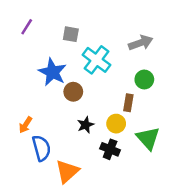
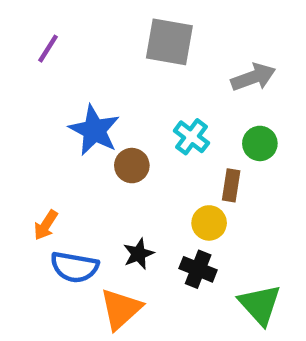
gray square: (71, 34) -> (169, 42), moved, size x1.6
cyan cross: (97, 60) -> (191, 137), moved, size x0.7
black star: (86, 125) -> (138, 254), moved
green triangle: (148, 138) -> (260, 305), moved
blue semicircle: (41, 148) -> (74, 267), turned 115

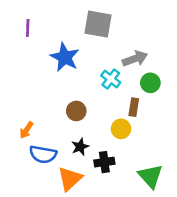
purple line: (48, 49) -> (28, 28), turned -30
gray arrow: (253, 77) -> (135, 59), moved
blue star: (94, 130) -> (65, 57), moved
brown circle: (132, 166) -> (76, 111), moved
black cross: (198, 269) -> (104, 162), moved, turned -30

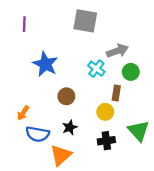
blue star: (65, 57) -> (45, 64), moved
black cross: (104, 162) -> (106, 141), moved
green triangle: (150, 176) -> (139, 131), moved

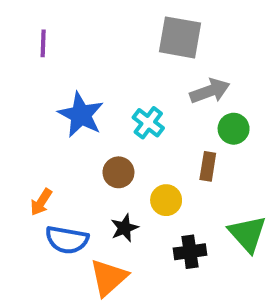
gray square: (85, 21) -> (180, 37), moved
cyan cross: (96, 69) -> (148, 123), moved
yellow circle: (105, 112) -> (166, 200), moved

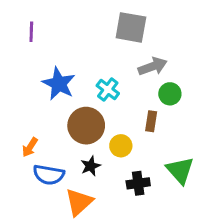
brown circle: (118, 172) -> (86, 126), size x1.6

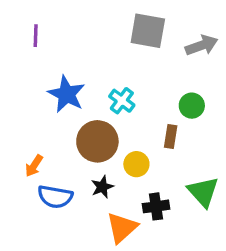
gray arrow: (153, 66) -> (202, 45), moved
orange triangle: (79, 202) -> (122, 228), moved

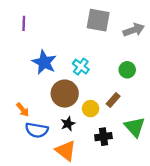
brown rectangle: (171, 136) -> (113, 100), moved, turned 32
orange arrow: (34, 166) -> (23, 110), turned -72
orange triangle: (122, 228) -> (66, 151), moved, turned -40

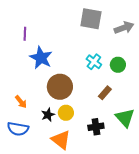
purple line: (24, 23) -> (25, 34), moved
cyan cross: (81, 67) -> (94, 62), moved
yellow circle: (91, 109) -> (66, 113), moved
black star: (68, 124) -> (48, 115), moved
blue semicircle: (37, 130) -> (18, 129), moved

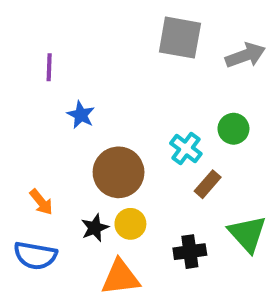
blue star: (41, 58) -> (81, 115), size x0.6
cyan cross: (94, 62) -> (186, 149), moved
orange triangle: (61, 140) -> (120, 277), turned -45

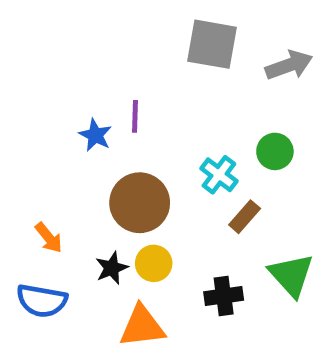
purple line: (49, 67) -> (135, 116), moved

